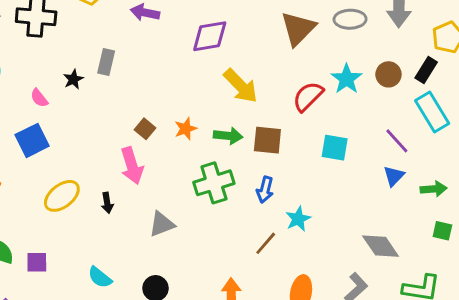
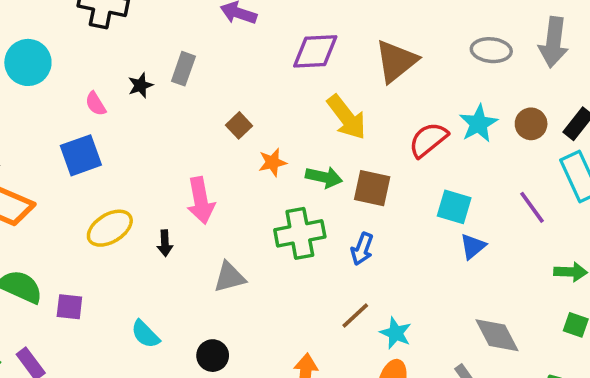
brown triangle: (298, 28) -> (396, 61), moved
brown square: (145, 129) -> (239, 125), moved
blue triangle: (394, 176) -> (473, 246), moved
cyan star: (298, 219) -> (396, 333), moved, turned -30

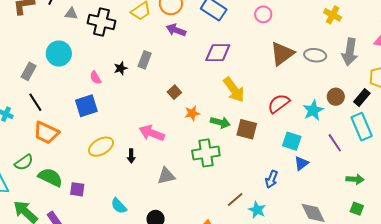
brown triangle: (396, 61) -> (282, 54), moved
cyan star: (478, 124) -> (313, 110), moved
pink arrow: (201, 201) -> (152, 133), turned 120
blue arrow: (362, 249) -> (271, 179), moved

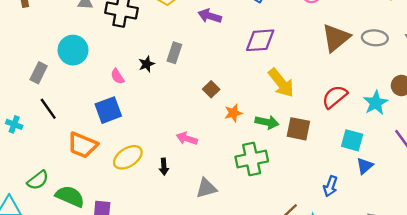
orange trapezoid: (46, 133) -> (83, 145), moved
pink arrow: (152, 133) -> (187, 139), size x0.7

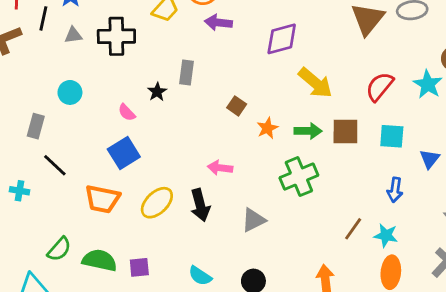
cyan circle: (73, 50) -> (70, 92), size x0.7
cyan square: (352, 140) -> (392, 136), moved
black arrow: (164, 167) -> (200, 205), size x1.6

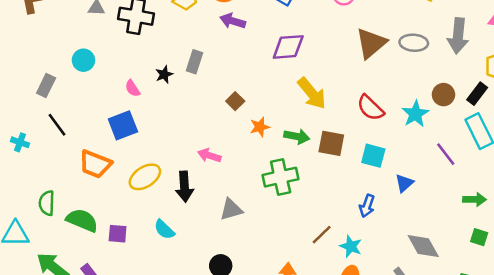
red semicircle: (380, 87) -> (371, 108), turned -96
green semicircle: (59, 249) -> (47, 203), turned 130
cyan semicircle: (200, 276) -> (164, 229), moved

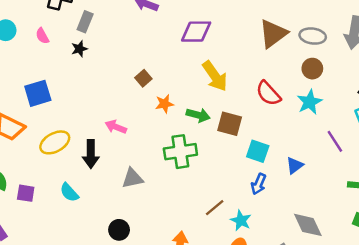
gray rectangle: (194, 62) -> (85, 22), moved
pink semicircle: (132, 88) -> (42, 36), moved
brown circle: (443, 95) -> (312, 69), moved
cyan square: (373, 156) -> (258, 151), moved

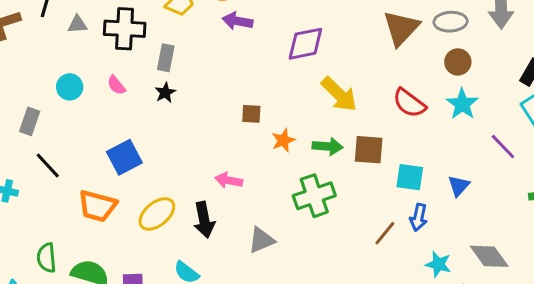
brown square: (143, 78) -> (251, 114), turned -35
brown line: (215, 208) -> (385, 233), moved
cyan star: (241, 220) -> (438, 264), moved

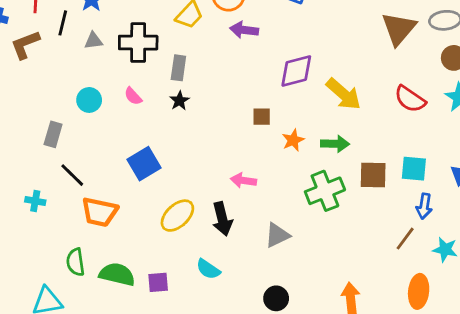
purple diamond: (305, 44) -> (296, 71), moved
brown square: (369, 150) -> (373, 175), moved
orange trapezoid: (97, 206) -> (100, 212), moved
brown line: (385, 233) -> (405, 239), moved

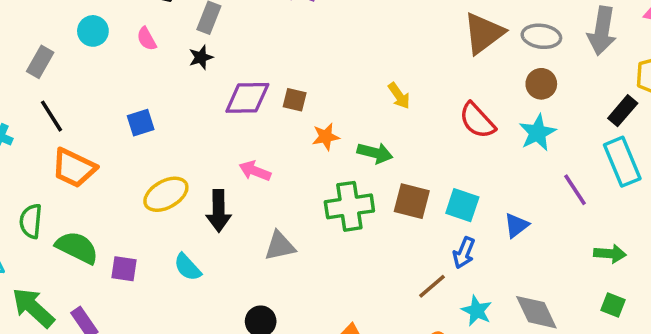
purple diamond: (296, 71) -> (247, 98), moved
yellow arrow: (343, 94) -> (399, 96), size x0.6
blue square: (144, 164) -> (141, 123), size x0.7

